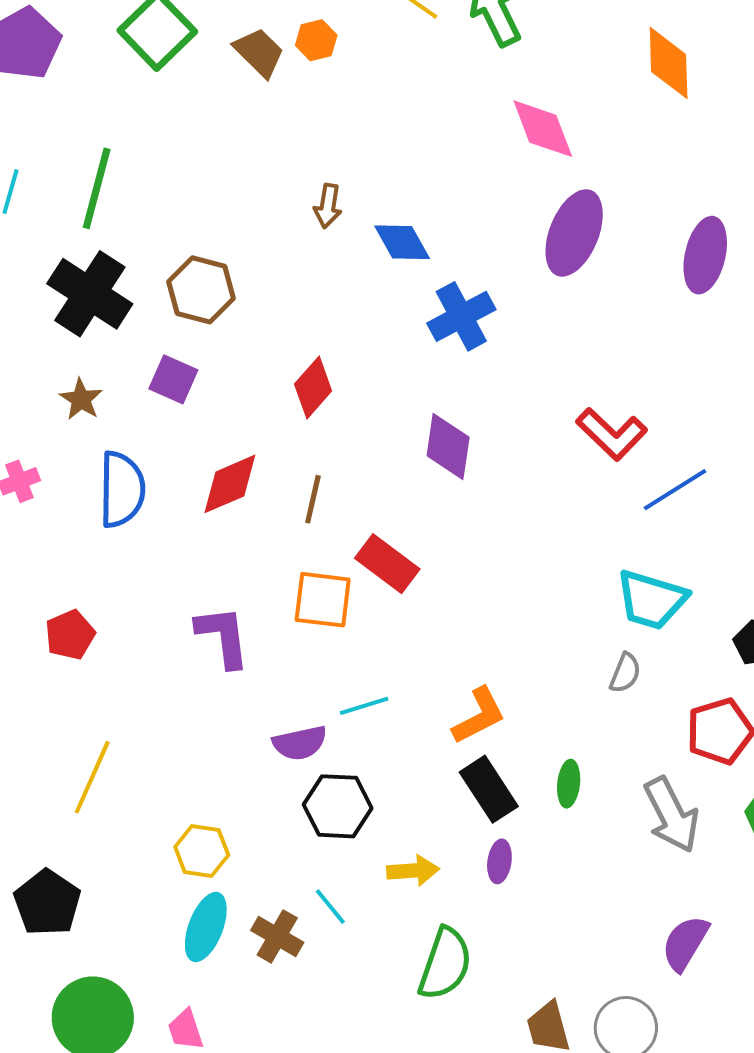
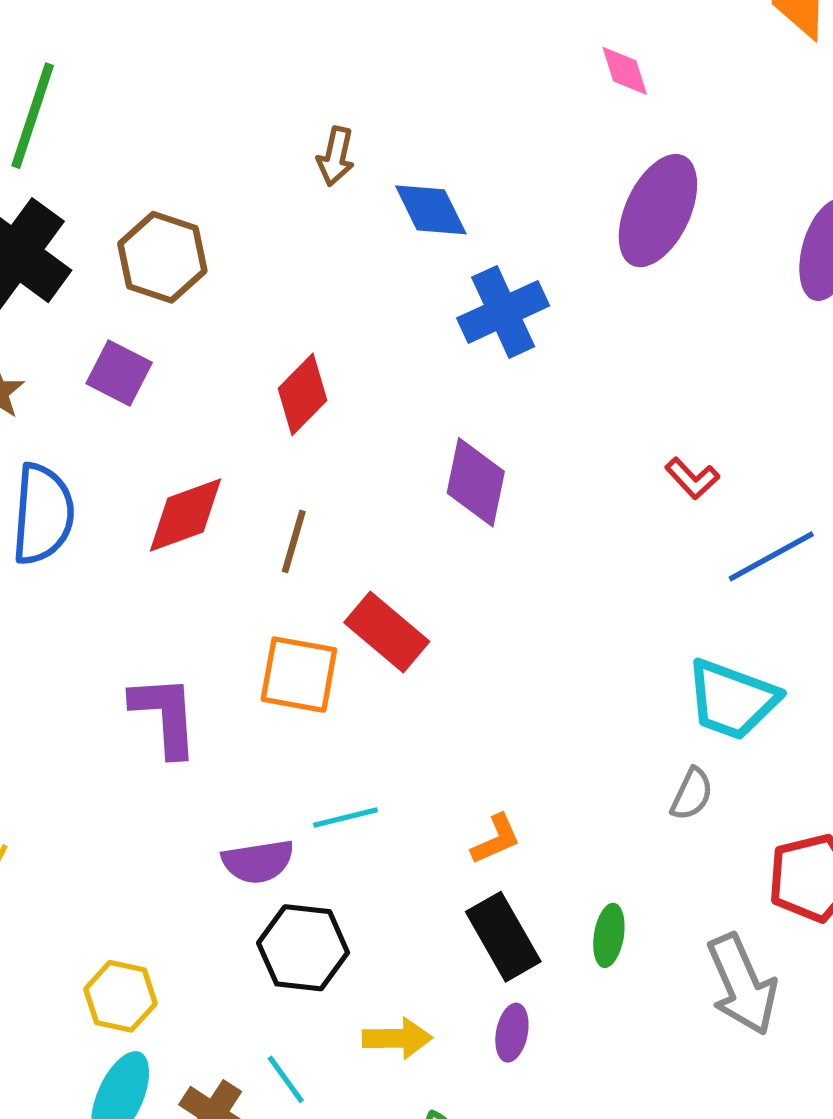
pink diamond: (543, 129) -> (625, 71), size x0.6
red L-shape: (612, 434) -> (692, 478), size x0.6
orange L-shape: (479, 716) -> (496, 839), size x0.7

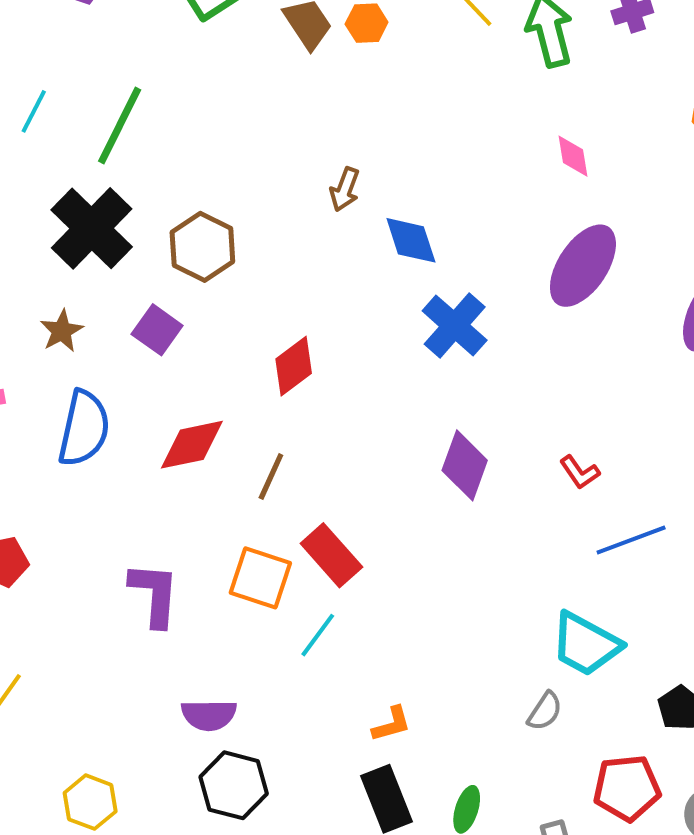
blue cross: (503, 312) -> (455, 326), turned -32
purple diamond: (476, 482) -> (465, 465), moved
cyan line: (346, 818) -> (318, 635), moved, turned -48

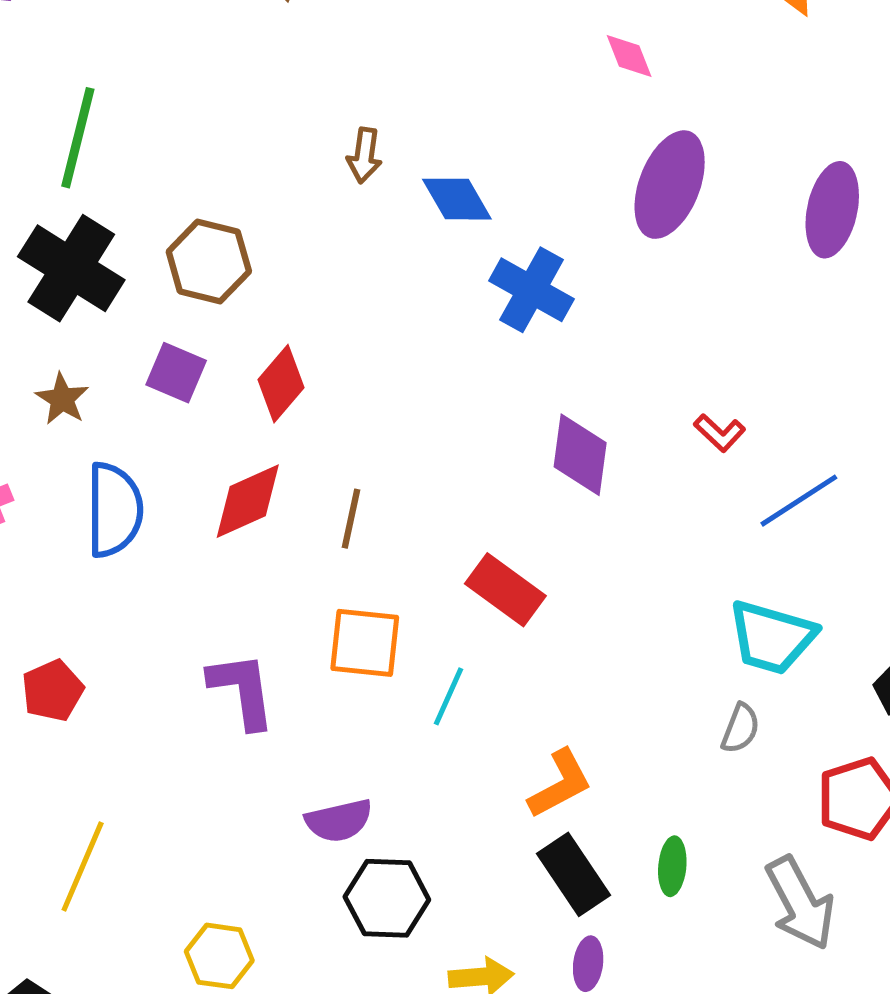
red diamond: (294, 366) -> (281, 384), moved
red rectangle: (331, 555) -> (505, 590), moved
orange L-shape: (392, 724) -> (560, 784), size x1.4

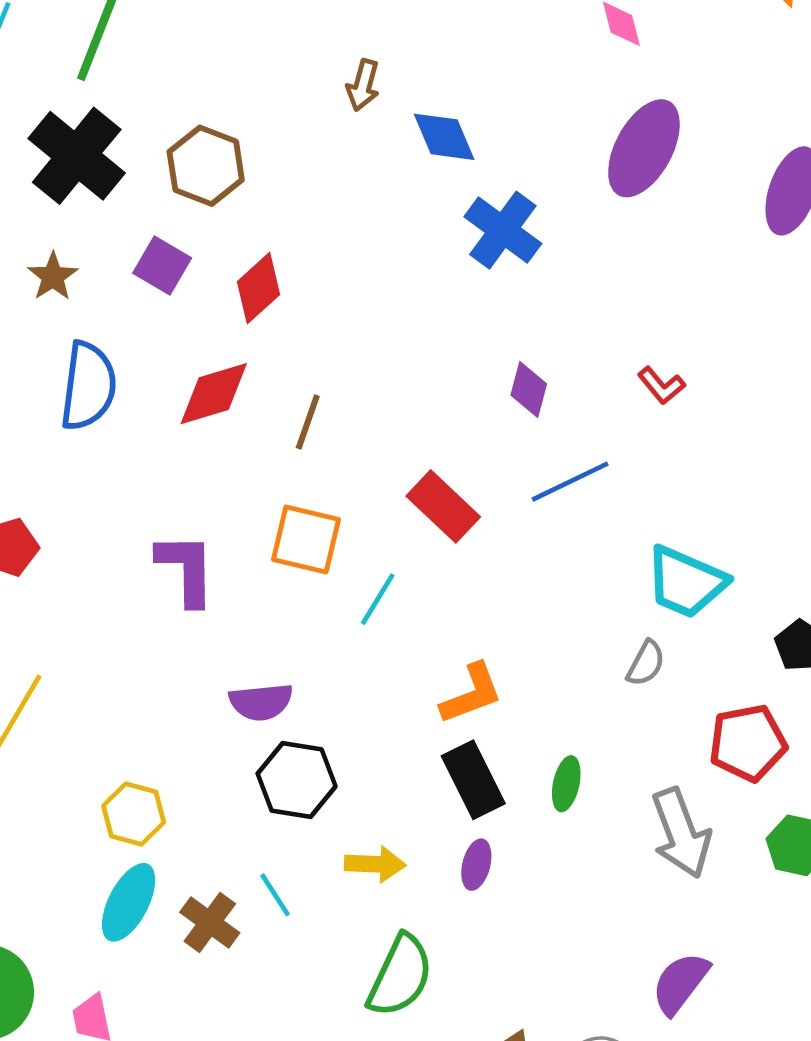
purple diamond: (580, 455) -> (529, 389), size x0.7
blue line: (799, 501) -> (570, 482), moved

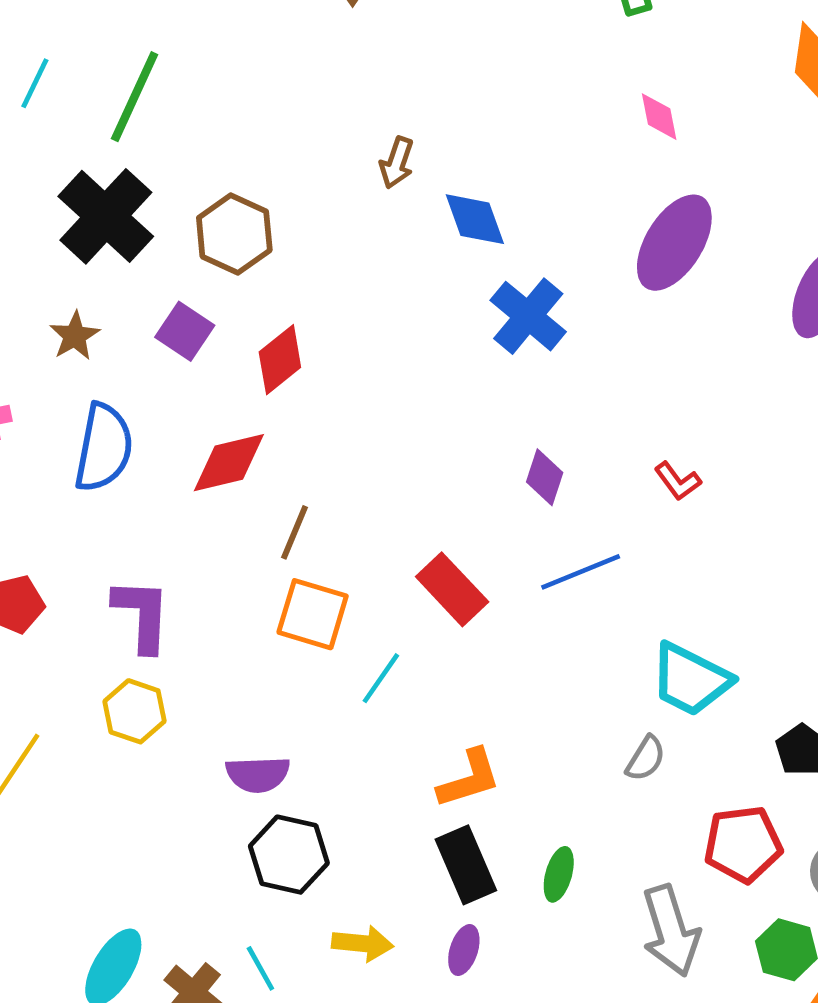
brown line: (308, 422) -> (295, 532), moved
purple L-shape: (186, 569) -> (142, 615), moved
yellow hexagon: (134, 814) -> (135, 711), moved

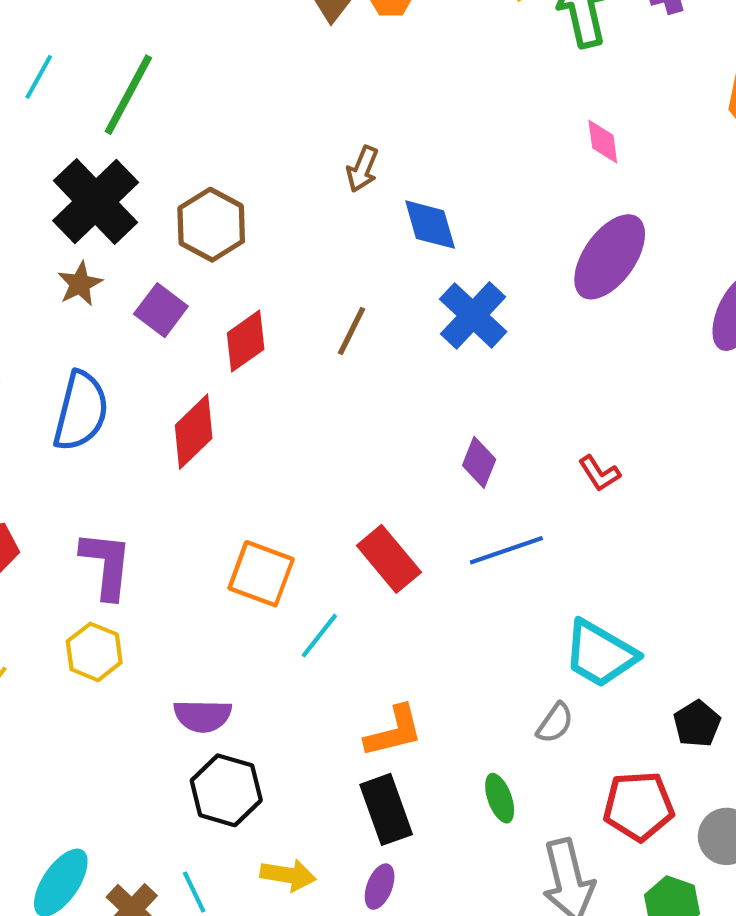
brown star: (75, 336) -> (80, 284), moved
red diamond: (229, 463) -> (194, 432), turned -34
brown line: (295, 532) -> (352, 331), moved
green ellipse: (559, 874) -> (500, 798), moved, turned -39

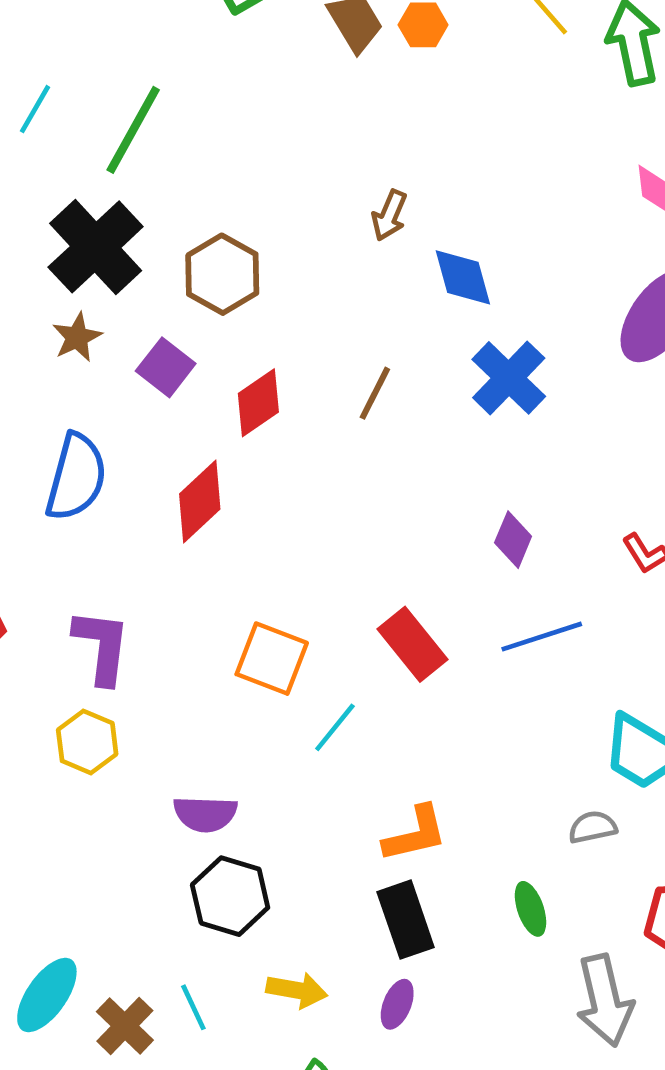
gray semicircle: (555, 723) -> (593, 827), turned -138

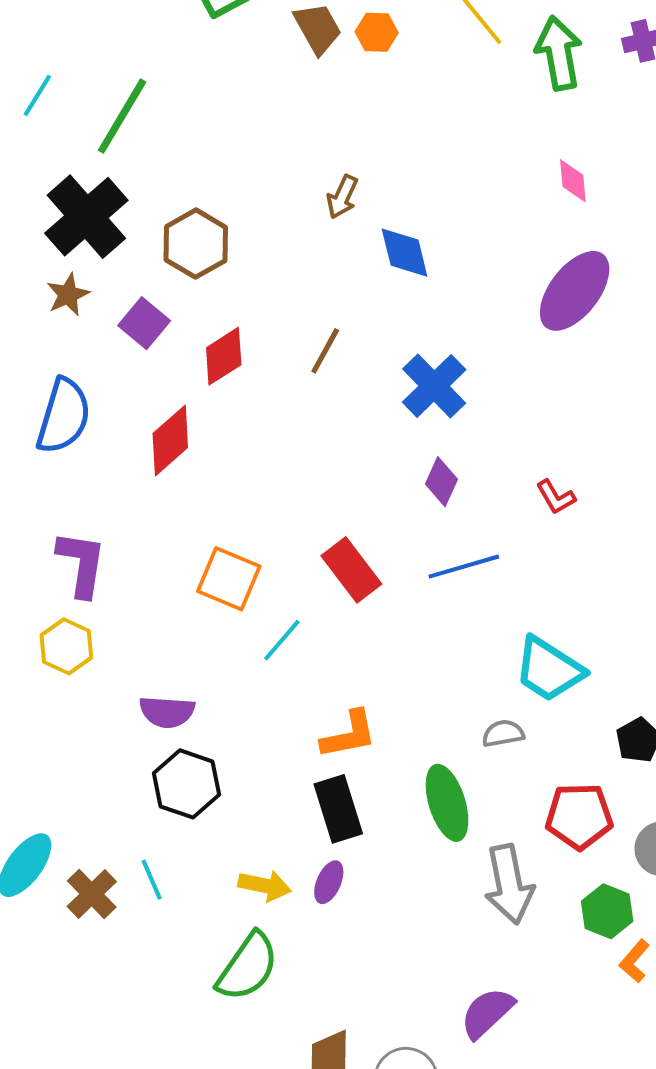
blue cross: (509, 378) -> (434, 386), moved
green ellipse: (530, 909) -> (447, 803), size x1.6
yellow arrow: (297, 990) -> (265, 886), moved

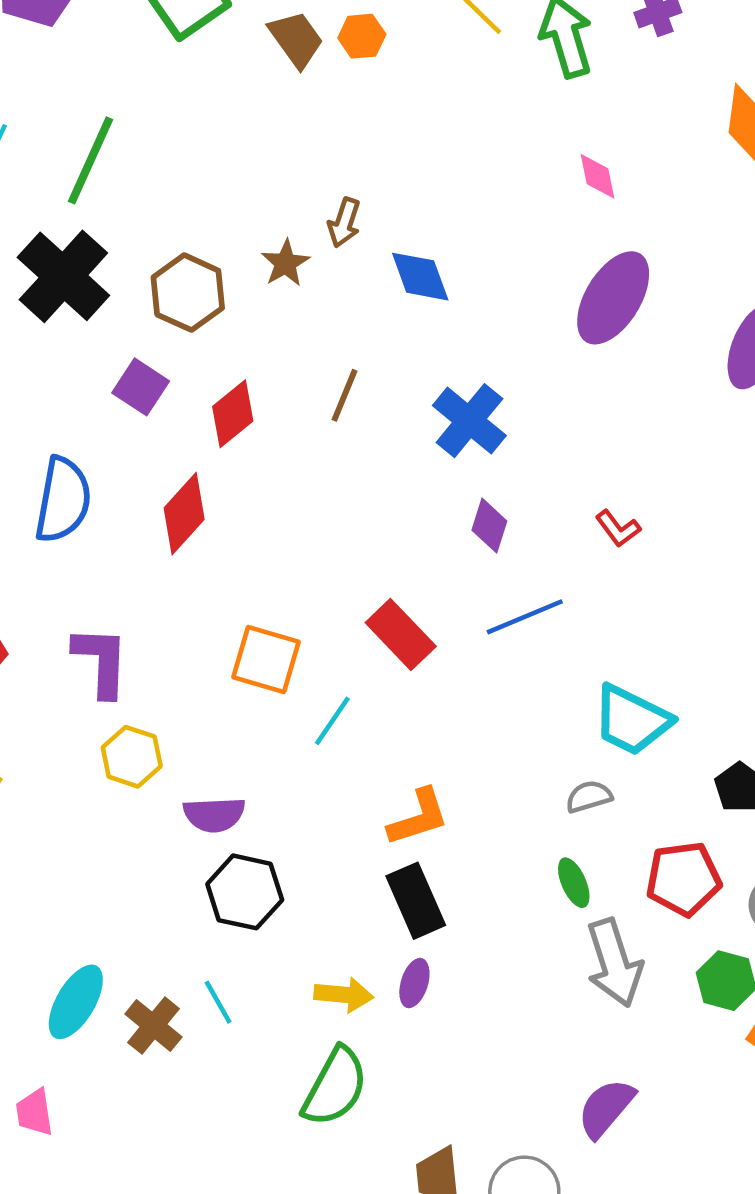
brown star: (68, 295) -> (285, 263), moved
yellow hexagon: (66, 646) -> (132, 757), moved
green ellipse: (447, 803) -> (574, 883), moved, size x0.6

